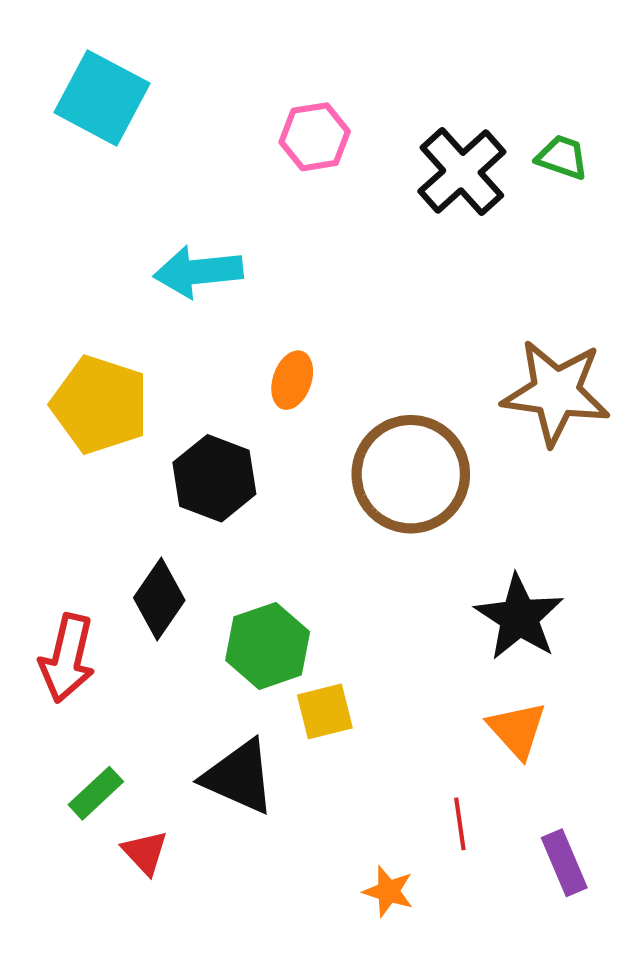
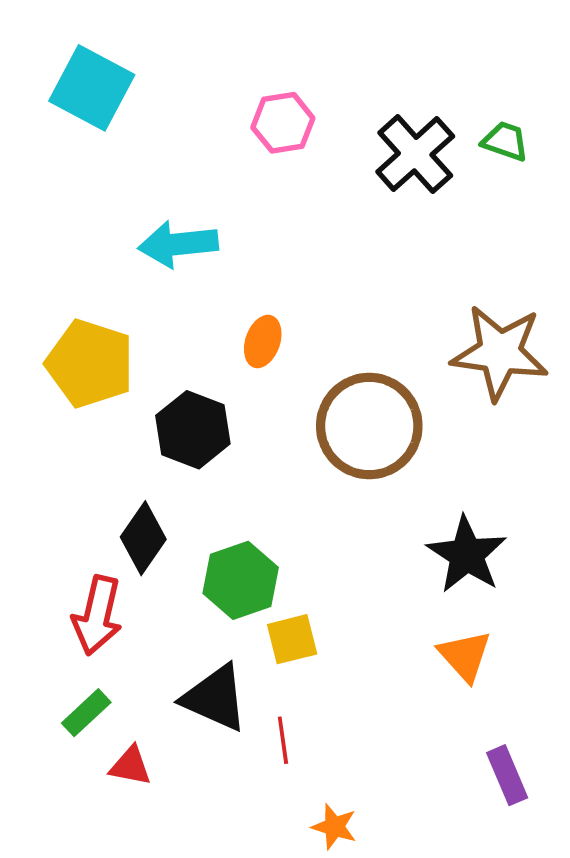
red arrow: (67, 658) -> (97, 615), moved
red line: (460, 824) -> (283, 740), moved
red triangle: (145, 853) -> (130, 766), turned -36
orange star: (388, 891) -> (334, 827), moved

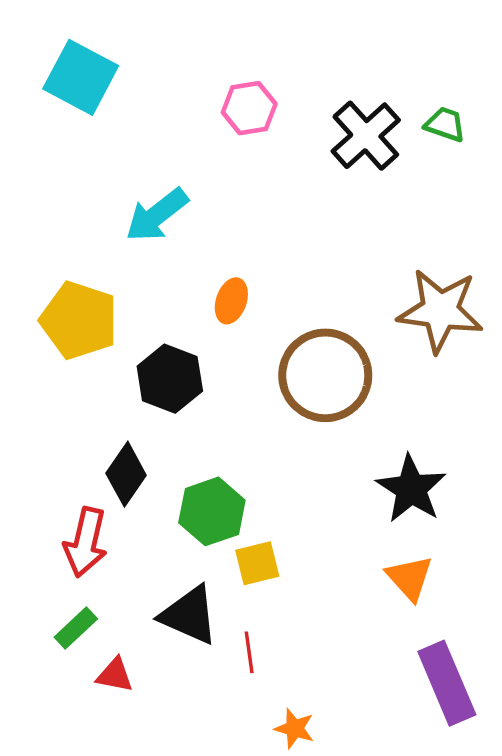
cyan arrow: (178, 244) -> (157, 215), turned -32
purple rectangle: (507, 775) -> (447, 683), size x1.6

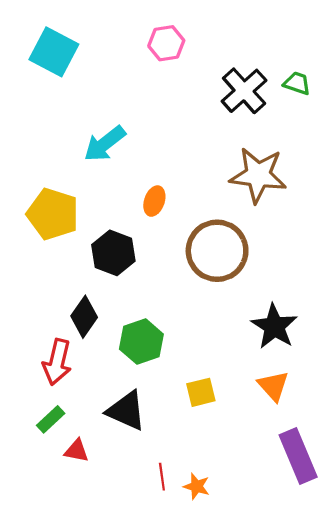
pink hexagon: (249, 108) -> (166, 43), moved
brown star: (440, 311) -> (258, 175), moved
yellow square: (257, 563) -> (201, 392), moved
red line: (249, 652) -> (162, 477), moved

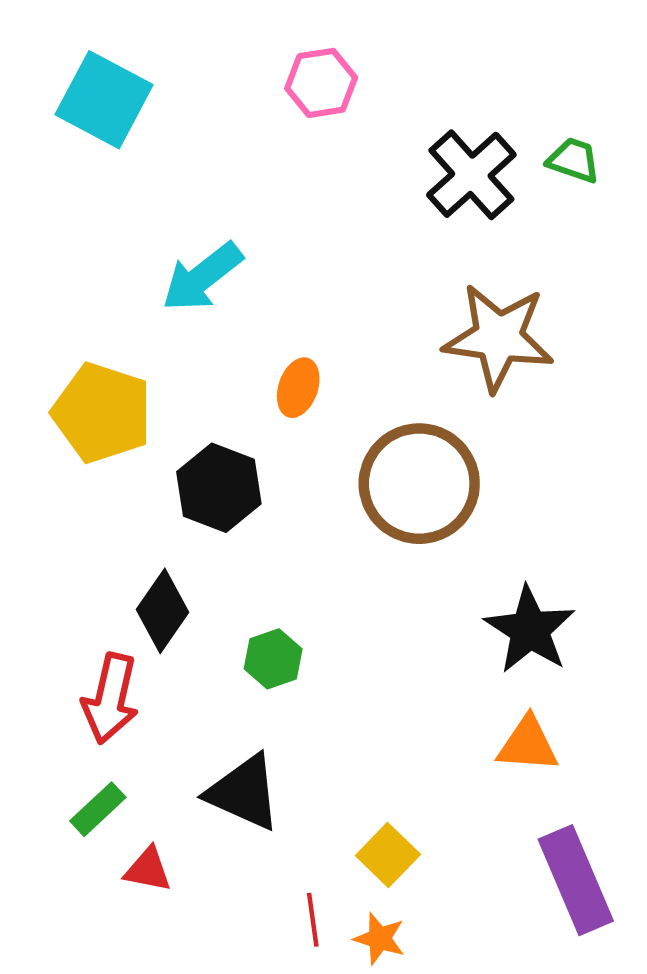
green hexagon: (141, 342) -> (273, 659), size x0.7
orange triangle: (273, 386) -> (528, 744), turned -44
yellow square: (201, 392) -> (388, 855), moved, turned -32

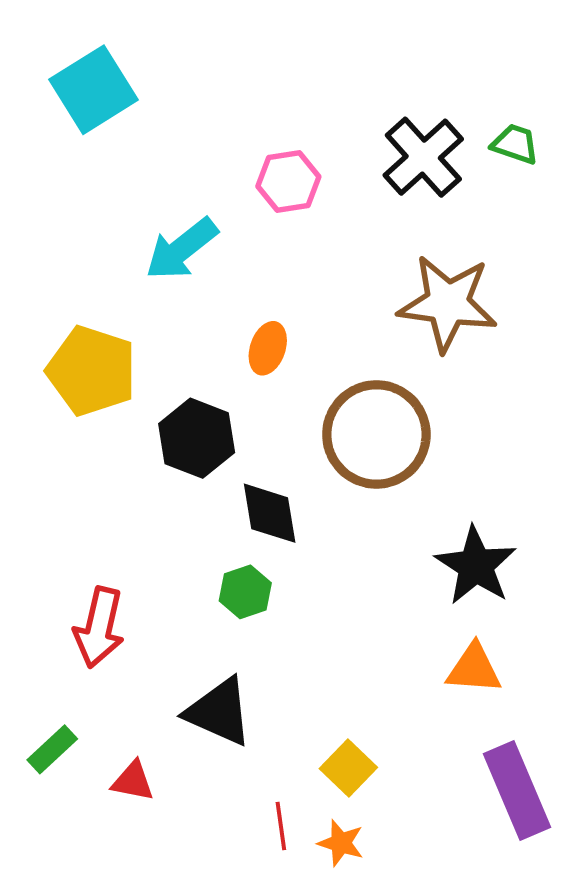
pink hexagon: (321, 83) -> (288, 181), moved
cyan square: (104, 100) -> (93, 90), turned 30
black diamond: (163, 611) -> (270, 513), moved, turned -44
green rectangle: (98, 809) -> (52, 749), moved

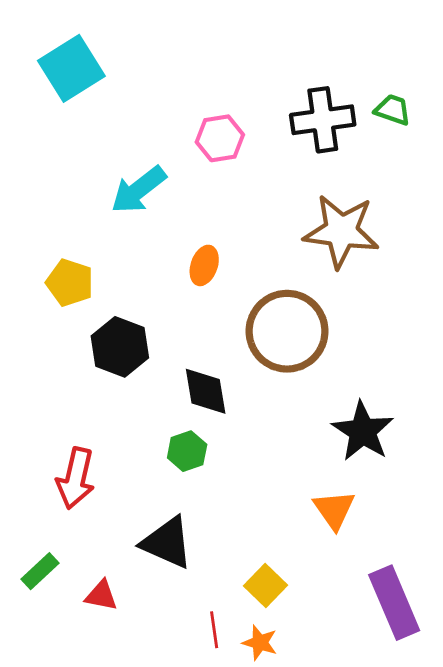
black cross: (423, 157) -> (323, 120), turned 34
yellow pentagon: (92, 371) -> (70, 283), size x0.7
black hexagon: (197, 438) -> (120, 347), moved
orange triangle: (474, 669) -> (334, 510), moved, turned 51

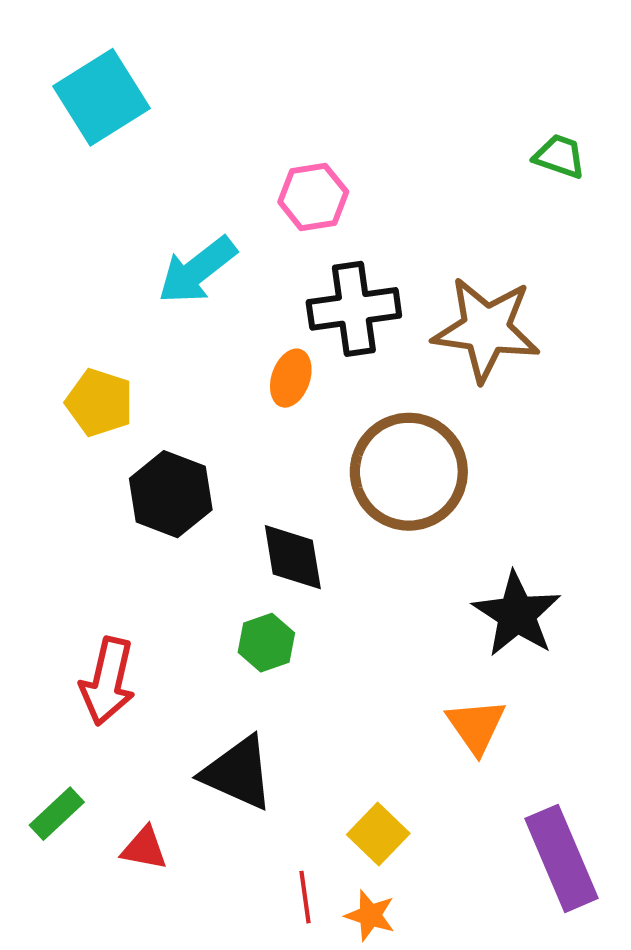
black cross: (323, 120) -> (354, 309), moved

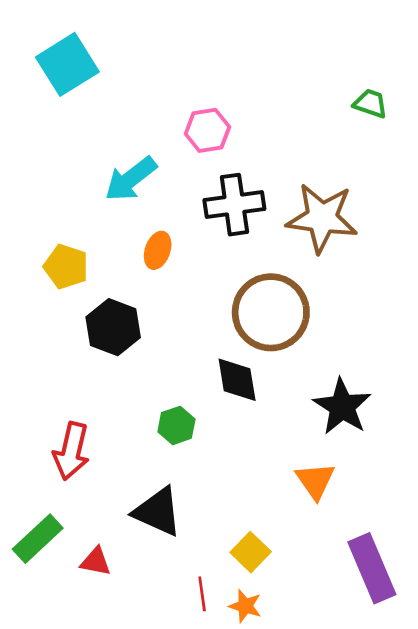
orange ellipse: (291, 378) -> (158, 250), moved
black diamond: (293, 557) -> (237, 380), moved
green rectangle: (57, 814) -> (38, 539), size x1.4

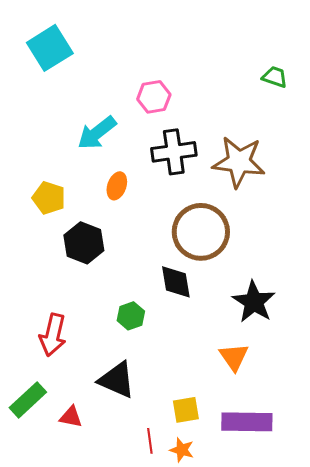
yellow square: (251, 552) -> (186, 410), turned 36
purple rectangle: (372, 568) -> (247, 422), moved, turned -66

